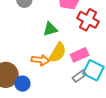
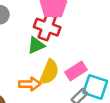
red cross: (88, 20) -> (47, 27), moved

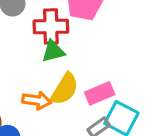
red cross: (47, 27) -> (51, 26), moved, turned -30

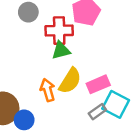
orange arrow: (37, 100) -> (48, 90), turned -115

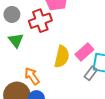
green triangle: (61, 50) -> (16, 40), moved, turned -35
orange arrow: (48, 90) -> (32, 76), moved

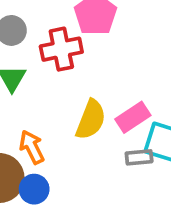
gray rectangle: (91, 73) -> (139, 157), turned 40

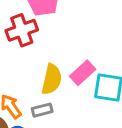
gray rectangle: (139, 157) -> (42, 110), moved

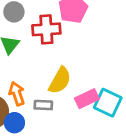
pink rectangle: (83, 73) -> (87, 99), moved

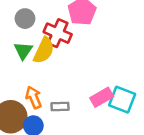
red cross: (46, 29) -> (58, 33), turned 32
yellow semicircle: (60, 80) -> (44, 50), moved

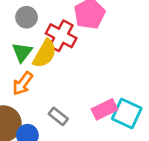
orange arrow: (34, 97) -> (23, 83), moved, turned -125
gray rectangle: (60, 107) -> (58, 116), turned 36

